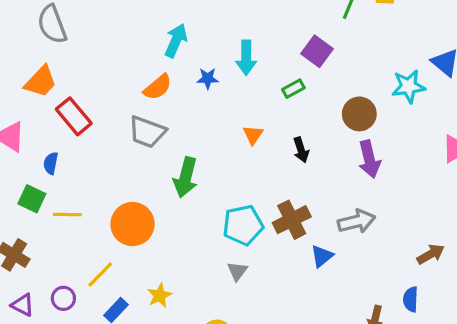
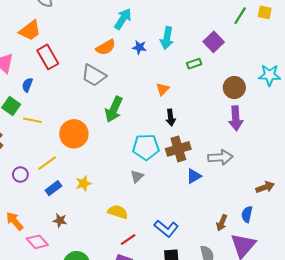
black arrow: (301, 150) -> (171, 117), moved

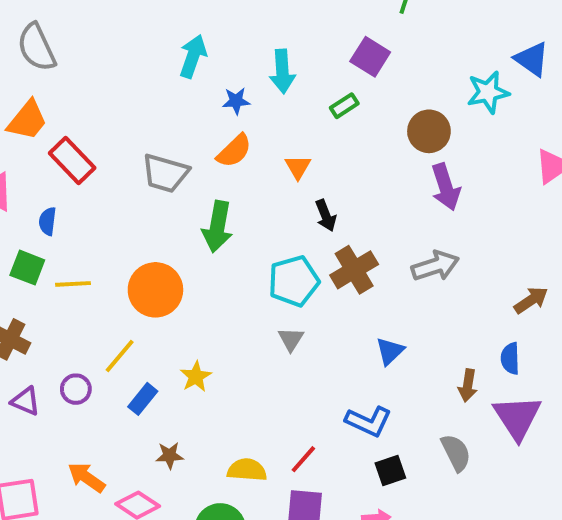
orange semicircle: (106, 47) -> (234, 151), moved
blue triangle: (194, 176) -> (390, 351), moved
yellow semicircle: (118, 212) -> (247, 470), moved

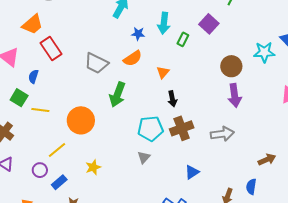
green rectangle: (344, 106) -> (183, 39), moved, turned -40
purple circle: (76, 389) -> (40, 170), moved
blue rectangle: (143, 399) -> (59, 182), moved

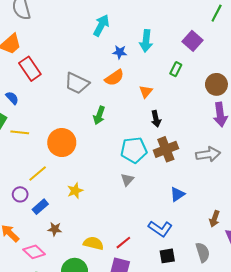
green rectangle: (183, 39) -> (176, 69), moved
blue semicircle: (33, 77) -> (12, 98), turned 120
green arrow: (117, 95) -> (99, 115), size x0.7

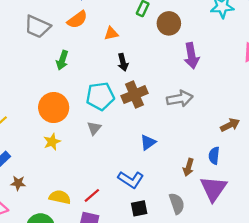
brown circle: (216, 84) -> (169, 23), moved
orange triangle: (146, 92) -> (111, 33), turned 40
orange circle: (62, 143) -> (54, 108), moved
yellow star: (75, 191) -> (52, 142), moved

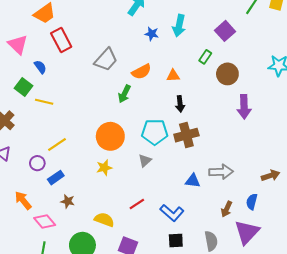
orange semicircle: (77, 20) -> (141, 72), moved
gray trapezoid: (37, 27) -> (106, 60), turned -80
gray arrow: (180, 99) -> (221, 172), moved
blue triangle: (148, 142) -> (193, 181), turned 35
red line: (92, 195) -> (137, 204), moved

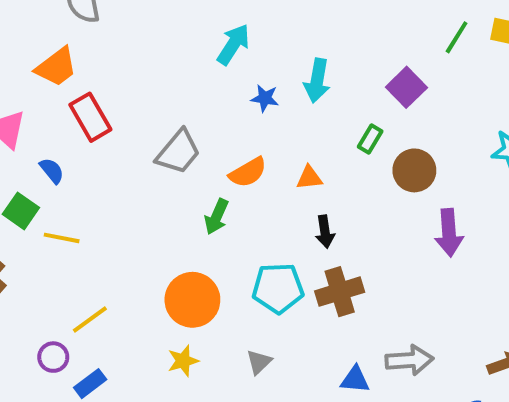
gray triangle: (145, 161) -> (259, 362), moved

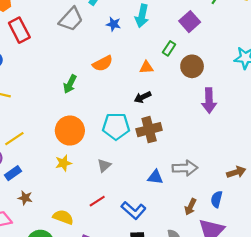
gray trapezoid: (178, 152) -> (71, 19), moved
orange triangle: (309, 178) -> (146, 67), moved
green arrow: (216, 217) -> (70, 84), moved
black arrow: (325, 232) -> (143, 97), turned 70

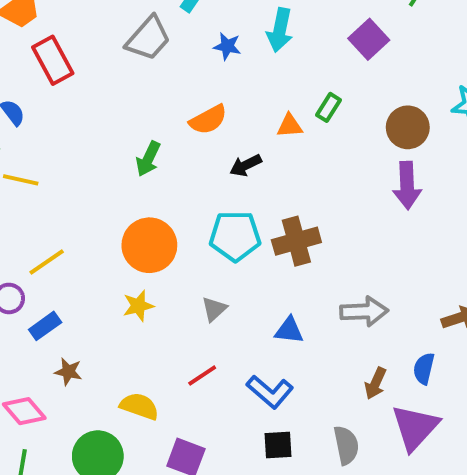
green rectangle: (169, 48) -> (328, 107), moved
brown circle: (192, 66) -> (408, 127), moved
black arrow: (143, 97) -> (246, 165), moved
blue triangle: (155, 177) -> (289, 330), moved

